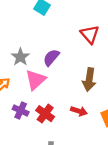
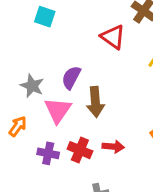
brown arrow: (89, 80) -> (95, 102), moved
red arrow: (79, 111) -> (113, 147), moved

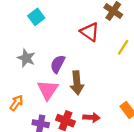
cyan square: (45, 17) -> (36, 17), turned 35
gray star: (32, 86) -> (26, 58), moved

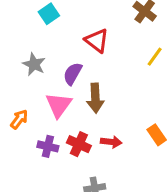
red triangle: (90, 32) -> (97, 41), moved

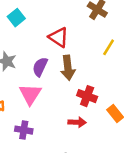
brown arrow: (95, 98) -> (68, 68), moved
red cross: (79, 144) -> (87, 96), moved

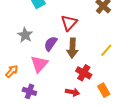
red triangle: (59, 37) -> (69, 23), turned 30
yellow line: (109, 47) -> (106, 50), moved

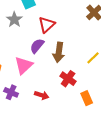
red triangle: (69, 23) -> (47, 25), moved
gray star: (25, 35) -> (14, 20), moved
red arrow: (73, 92) -> (42, 95), moved

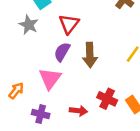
red cross: (68, 79) -> (107, 99), moved

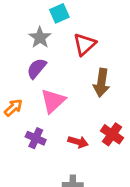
purple semicircle: (62, 52) -> (37, 68), moved

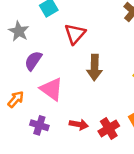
gray star: (40, 37) -> (19, 31), moved
pink triangle: (53, 101) -> (52, 89), turned -35
red cross: (112, 134) -> (109, 128), moved, turned 30

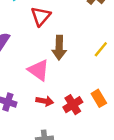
pink triangle: (52, 89) -> (39, 70), moved

